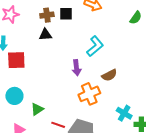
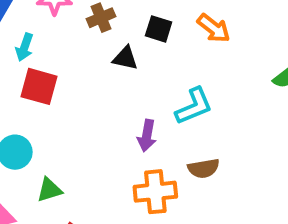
brown cross: (47, 15) -> (101, 18), moved, turned -32
black triangle: (45, 35) -> (125, 58), moved

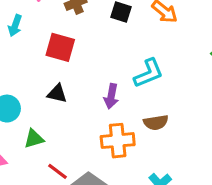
black triangle: (125, 58) -> (57, 94), moved
red square: (39, 86) -> (60, 47), moved

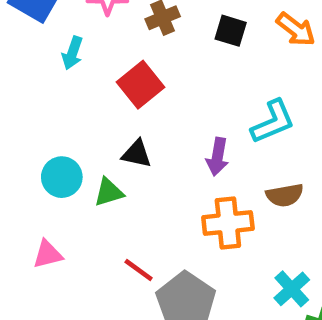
red square: (60, 47) -> (140, 85), turned 36
green triangle: (34, 139) -> (109, 192), moved

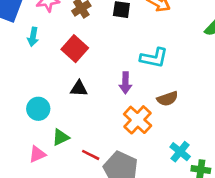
cyan L-shape: (273, 122) -> (154, 58), turned 44
green triangle: (109, 192) -> (61, 137), moved
orange cross: (228, 223) -> (138, 120), turned -32

